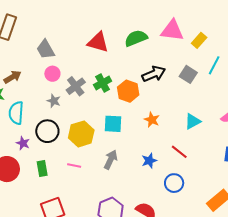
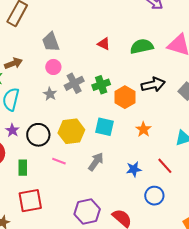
red triangle: (98, 42) -> (104, 44), size x0.6
black circle: (47, 131) -> (38, 135), moved
green rectangle: (42, 168) -> (23, 168), moved

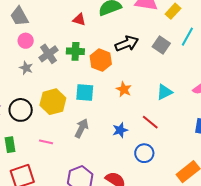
red triangle: (104, 44) -> (79, 20), moved
green cross: (101, 85) -> (75, 51), turned 30
pink line: (59, 161) -> (46, 142), moved

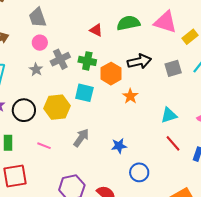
gray square: (161, 45) -> (173, 68), turned 30
orange star: (124, 89) -> (130, 96), moved
cyan square: (85, 92) -> (84, 93), moved
red line: (150, 122) -> (173, 143), moved

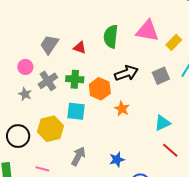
gray trapezoid: (37, 18) -> (49, 45), moved, turned 60
green semicircle: (128, 23) -> (111, 36), turned -65

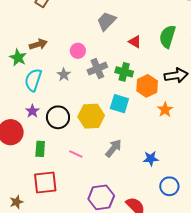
gray trapezoid: (49, 45) -> (107, 21), moved
gray star: (25, 94) -> (64, 75), moved

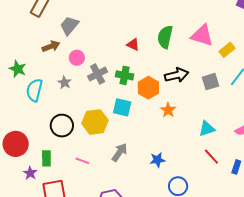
gray trapezoid: (107, 21) -> (69, 26), moved
brown arrow: (38, 44) -> (51, 46), moved
purple star: (32, 111) -> (30, 173), moved

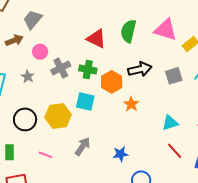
red triangle: (133, 45) -> (96, 39), size x1.5

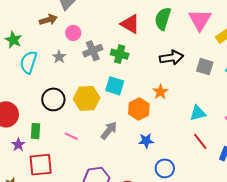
pink triangle: (165, 30) -> (200, 20), turned 40
gray square: (174, 76) -> (205, 67), turned 30
orange hexagon: (112, 82) -> (139, 109), moved

